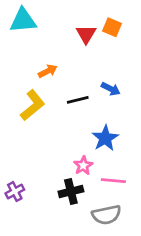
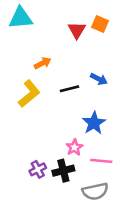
purple cross: (15, 192) -> (38, 169), moved

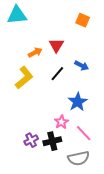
red triangle: (77, 30) -> (56, 45), moved
black line: (69, 89) -> (57, 74), turned -35
pink line: (101, 161) -> (84, 133), turned 42

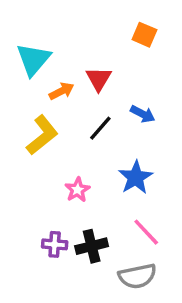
cyan triangle: (17, 15) -> (33, 59), moved, turned -45
pink star: (61, 122) -> (77, 190), moved
purple cross: (31, 140) -> (55, 244), turned 32

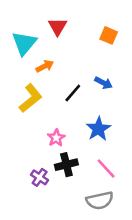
orange square: (144, 35) -> (109, 35), moved
red triangle: (99, 79) -> (57, 27), moved
purple cross: (55, 244) -> (40, 177), turned 30
black cross: (92, 246) -> (66, 165), moved

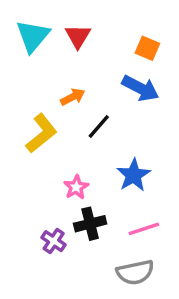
cyan triangle: (24, 43) -> (33, 36), moved
orange arrow: (45, 66) -> (73, 97), moved
blue arrow: (103, 83) -> (140, 88), moved, size x1.5
pink line: (106, 168) -> (144, 229), turned -65

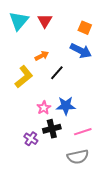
blue star: (133, 175) -> (66, 106), moved, turned 30

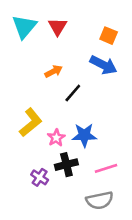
yellow L-shape: (24, 77) -> (31, 122), moved

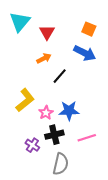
red triangle: (57, 27) -> (47, 32), moved
gray semicircle: (100, 200) -> (61, 164), moved, turned -65

